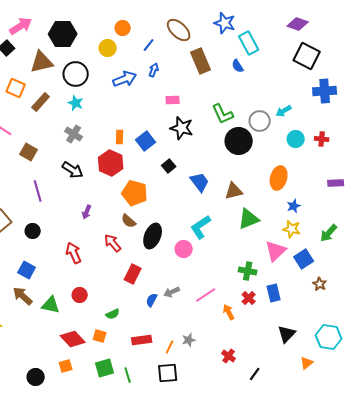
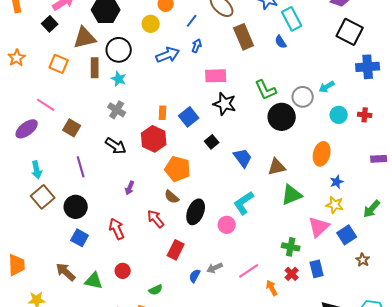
pink rectangle: (173, 100) -> (216, 76), size x1.5
brown rectangle: (41, 102) -> (95, 68), moved, turned -42
black circle: (33, 231) -> (76, 207), size x1.5
blue square: (27, 270) -> (80, 238), moved

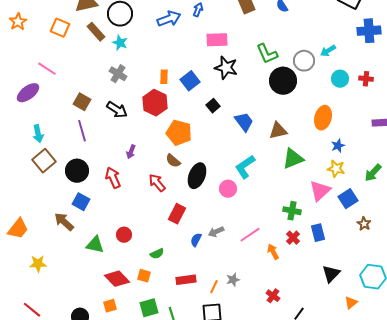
brown rectangle: (95, 68) -> (96, 32), turned -42
brown square: (72, 128) -> (82, 102), moved
red arrow: (117, 229) -> (113, 178), moved
orange trapezoid: (17, 265) -> (18, 229), turned 40
brown arrow: (66, 272) -> (64, 222), moved

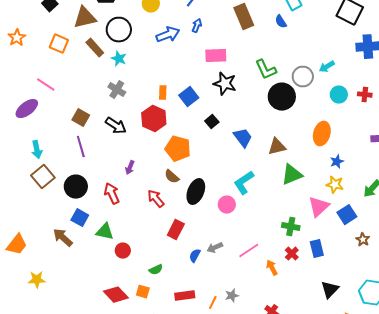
green triangle: (95, 245) -> (105, 232), moved

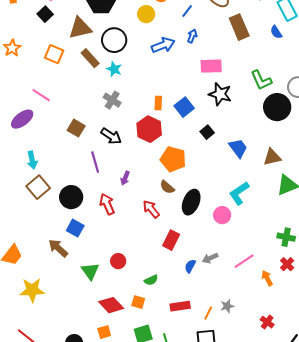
purple line: (81, 147) -> (95, 162), moved
green triangle: (105, 232) -> (90, 271), moved, turned 42
yellow star: (37, 280) -> (32, 290), size x1.4

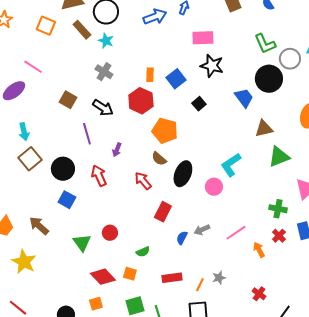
green L-shape: (261, 80) -> (265, 44), moved
blue trapezoid: (238, 148) -> (244, 98), moved
brown arrow: (58, 248) -> (39, 226), moved
yellow star: (32, 290) -> (24, 262), turned 30

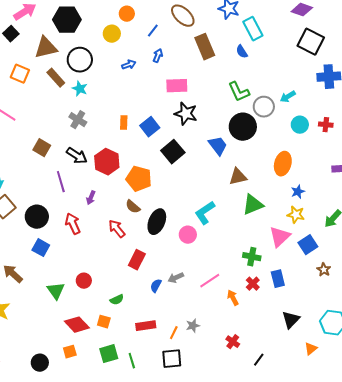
blue arrow: (155, 17) -> (129, 65), size x0.6
red hexagon: (141, 101) -> (107, 162), moved
black square: (199, 104) -> (173, 152), size x1.6

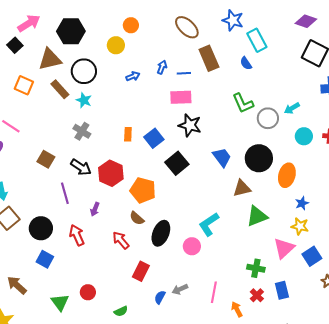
blue line: (153, 31) -> (184, 73), moved, turned 48
black circle: (243, 127) -> (259, 158), moved
pink line: (210, 281) -> (214, 292), turned -45

